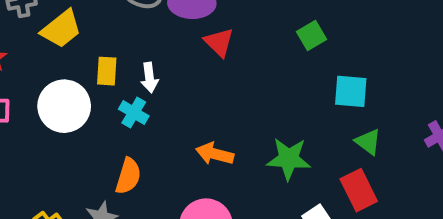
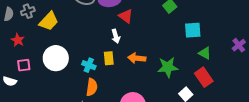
yellow rectangle: (107, 71) -> (109, 58), moved
white arrow: (149, 78) -> (116, 36), moved
cyan cross: (134, 113) -> (89, 65), moved
orange arrow: (215, 154) -> (137, 58), moved

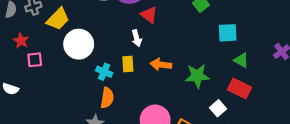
white circle: (56, 58) -> (79, 44), moved
pink square: (24, 65) -> (35, 60), moved
red rectangle: (204, 77) -> (240, 89), turned -30

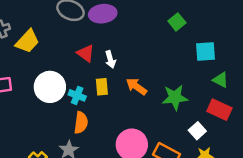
red triangle: (149, 15) -> (86, 53), moved
white circle: (79, 44) -> (50, 87), moved
orange arrow: (161, 65) -> (136, 86), turned 30

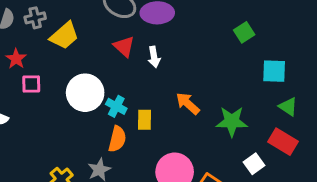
red triangle: (86, 53) -> (124, 46), moved
white arrow: (110, 59) -> (154, 57), moved
yellow rectangle: (102, 87) -> (145, 120), moved

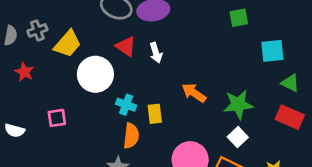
green square: (244, 32) -> (239, 18), turned 30
pink square: (31, 84) -> (57, 118), moved
white circle: (85, 93) -> (95, 74), moved
white square: (254, 164) -> (238, 137), moved

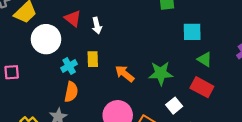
orange arrow: (194, 93) -> (125, 74), moved
cyan cross: (126, 105) -> (69, 66), turned 35
yellow rectangle: (155, 114) -> (93, 59), moved
white square: (238, 137) -> (174, 106), moved

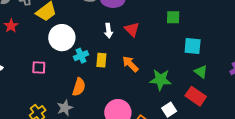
red triangle: (73, 18) -> (132, 29), moved
cyan cross: (69, 66) -> (81, 56), moved
pink square: (12, 72) -> (39, 68), moved
orange arrow: (125, 74) -> (130, 64), moved

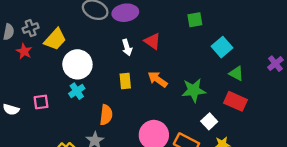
red star: (11, 26) -> (24, 51), moved
cyan square: (193, 46) -> (222, 47), turned -36
cyan cross: (81, 56) -> (77, 91), moved
pink square: (39, 68) -> (41, 102), moved

